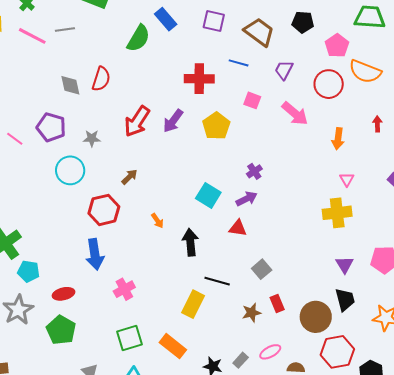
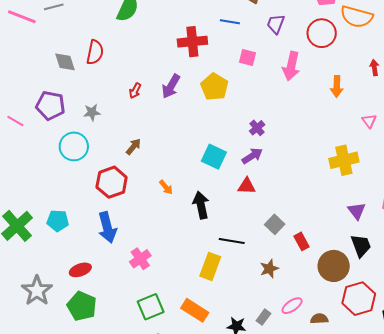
pink arrow: (295, 114) -> (291, 66), turned 68
red arrow: (137, 121) -> (135, 91), size x0.5
pink triangle: (347, 179) -> (369, 121), moved
cyan pentagon: (28, 271) -> (58, 221), moved
red rectangle: (277, 304) -> (302, 241), moved

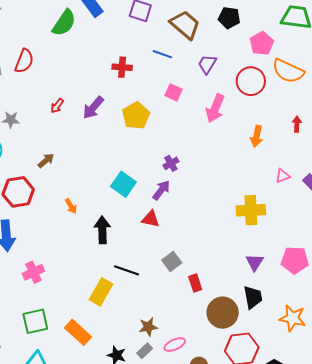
red cross: (192, 42) -> (122, 67), size x0.7
pink triangle: (369, 121) -> (283, 176), turned 35
purple arrow: (252, 156) -> (161, 190), turned -30
brown star: (269, 269) -> (148, 327), moved

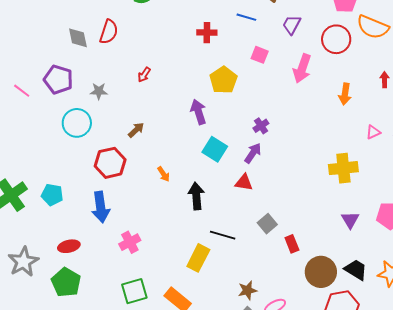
purple arrow: (93, 108) -> (198, 112), moved, turned 125
black trapezoid: (253, 297) -> (356, 270), moved, turned -45

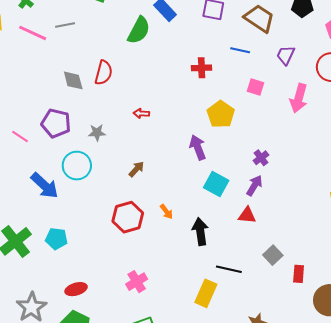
red arrow: (144, 75) -> (141, 113), turned 63
red hexagon: (110, 163) -> (128, 217), moved
blue arrow: (101, 207) -> (45, 186), moved, turned -36
red rectangle: (292, 244) -> (299, 274), turned 30

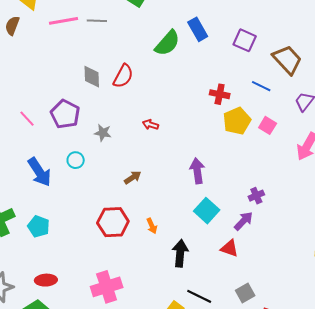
pink line: (33, 33) -> (64, 21), turned -48
yellow pentagon: (221, 114) -> (237, 121), moved
cyan circle: (77, 166) -> (76, 160), size x0.6
pink cross: (137, 282) -> (107, 287), size x1.4

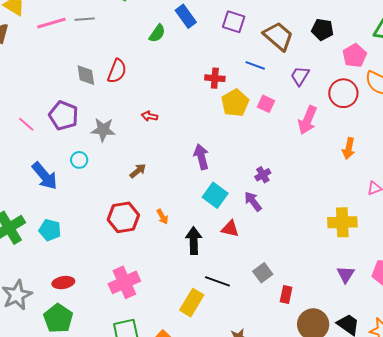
green semicircle: (167, 43) -> (157, 33), size x0.7
gray star: (103, 133) -> (103, 130), size x1.4
purple arrow: (244, 221) -> (253, 201), turned -75
red triangle: (229, 248) -> (230, 229), moved

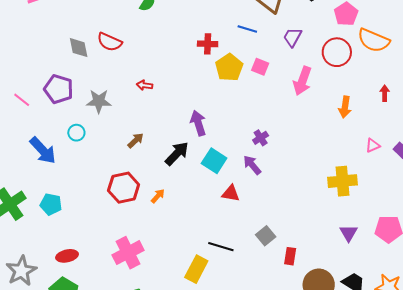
red semicircle: (117, 71) -> (110, 42), turned 95
orange arrow: (162, 217) -> (158, 196), moved, turned -105
black arrow: (194, 241) -> (177, 154), moved, turned 48

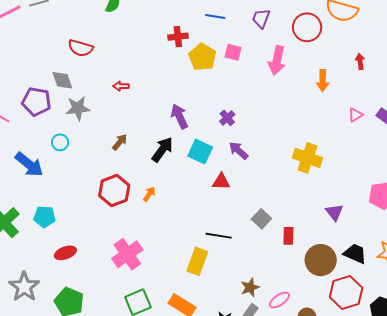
gray diamond: (79, 48) -> (62, 80), moved
purple cross: (261, 138) -> (227, 118), moved
yellow cross: (343, 181) -> (308, 158), moved, turned 32
purple triangle: (349, 233) -> (334, 212), moved
red ellipse: (67, 256) -> (65, 253), moved

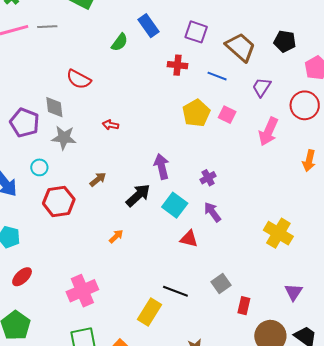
red cross: (178, 37) -> (178, 65), moved
red hexagon: (114, 190) -> (59, 201), moved
red ellipse: (65, 253) -> (22, 277), turned -35

